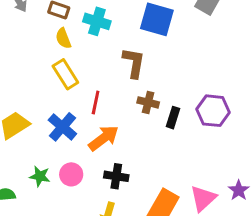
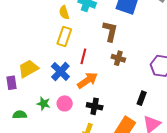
yellow rectangle: (65, 74) -> (64, 36), turned 48
black rectangle: (173, 118) -> (142, 98), moved

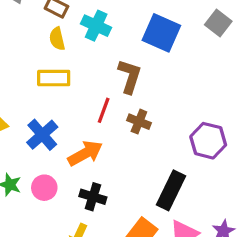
yellow rectangle: (64, 36) -> (54, 78), turned 66
red line: (83, 56) -> (104, 110), moved
black rectangle: (142, 98) -> (171, 190), size x1.6

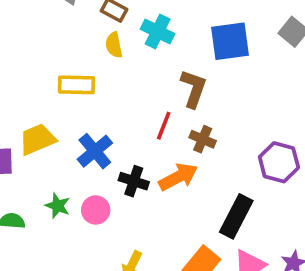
blue square: (161, 33) -> (230, 41), turned -33
yellow rectangle: (54, 78) -> (76, 85), moved
orange arrow: (85, 153) -> (178, 177), moved
black cross: (93, 197) -> (134, 181), moved

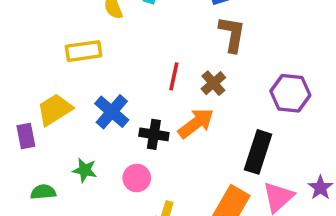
brown L-shape: (193, 89) -> (232, 34), moved
brown cross: (203, 139) -> (213, 83), turned 35
pink circle: (96, 210) -> (137, 178), moved

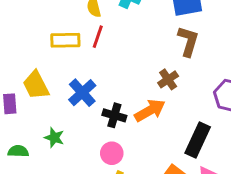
red line: (174, 76) -> (98, 37), moved
yellow trapezoid: (55, 110) -> (36, 85), turned -92
pink circle: (137, 178) -> (112, 153), moved

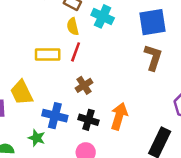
brown cross: (168, 79) -> (84, 85), moved
blue cross: (82, 93) -> (55, 116), moved, turned -35
orange arrow: (150, 110) -> (119, 116), turned -44

